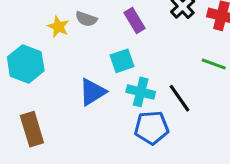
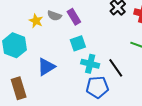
purple rectangle: (134, 20) -> (74, 17), moved
blue triangle: (92, 92) -> (46, 67), moved

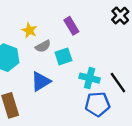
gray semicircle: (54, 16) -> (43, 46), moved, turned -48
cyan square: (78, 43) -> (63, 56), moved

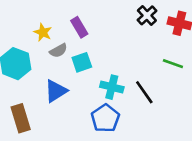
purple rectangle: (71, 26) -> (79, 27), moved
blue pentagon: (98, 104) -> (105, 118), moved, turned -30

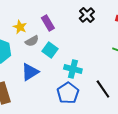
black cross: (147, 15) -> (87, 15), moved
cyan square: (82, 62) -> (50, 50), turned -35
black line: (144, 92) -> (103, 89), moved

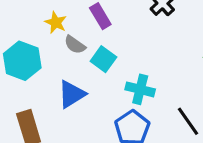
gray semicircle: (32, 41) -> (75, 45), turned 64

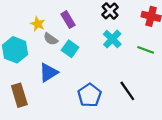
cyan cross: (140, 89) -> (112, 39), moved, turned 30

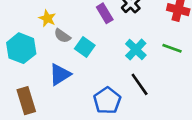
purple rectangle: (68, 20) -> (105, 13), moved
cyan cross: (112, 39) -> (136, 49), moved
black line: (127, 91) -> (140, 84), moved

